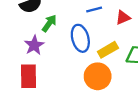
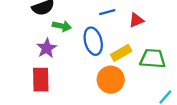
green arrow: (49, 23) -> (62, 26), turned 66

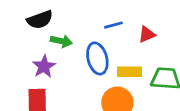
yellow rectangle: (121, 53) -> (129, 72), turned 30

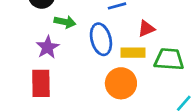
red triangle: (147, 34) -> (146, 29), moved

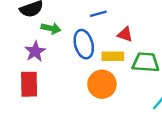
red triangle: (146, 29) -> (125, 34), turned 42

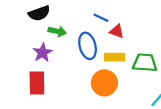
blue line: (98, 14) -> (101, 18), turned 40
red triangle: (125, 34) -> (117, 31), moved

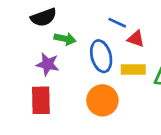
purple star: (43, 53) -> (48, 64), turned -30
orange circle: (104, 83) -> (102, 100), moved

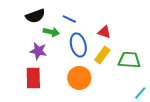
blue line: (117, 23) -> (69, 19), moved
yellow rectangle: (133, 70) -> (102, 55), turned -54

